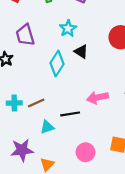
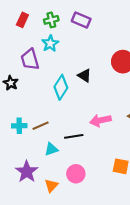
cyan star: (68, 28) -> (50, 43), moved
purple star: (22, 150) -> (27, 172), turned -30
pink circle: (85, 152) -> (76, 174), moved

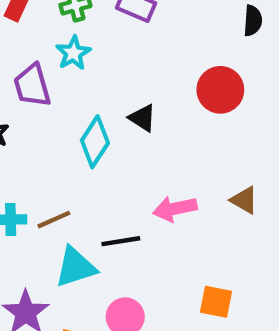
cyan triangle: (51, 149) -> (75, 267), size x1.5

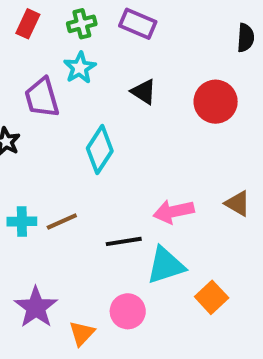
black triangle: (142, 118) -> (144, 92), moved
cyan triangle: (75, 267) -> (166, 265), moved
orange square: (216, 302) -> (212, 297), turned 36

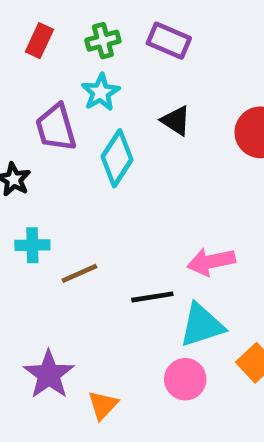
cyan diamond: (100, 150) -> (117, 158), moved
cyan cross: (22, 221) -> (32, 245), moved
pink circle: (128, 311) -> (185, 379), moved

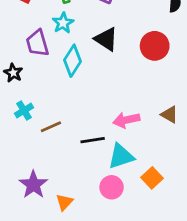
black triangle: (176, 121) -> (106, 39), size x1.4
cyan cross: (32, 245) -> (24, 111), turned -30

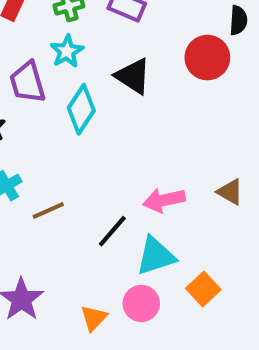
red circle: (155, 46) -> (207, 58), moved
black line: (93, 140) -> (112, 231), turned -40
orange triangle: (64, 202) -> (94, 318), moved

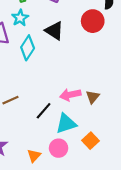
brown triangle: (230, 192) -> (93, 97), moved, turned 40

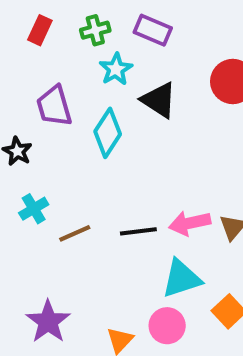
cyan star: (20, 18) -> (116, 69), moved
black line: (44, 111) -> (138, 231), moved, turned 42

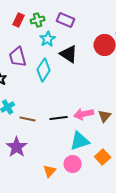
red rectangle: (40, 30) -> (19, 20), moved
brown line: (75, 233) -> (28, 119), turned 35
purple star: (48, 322) -> (17, 147), moved

